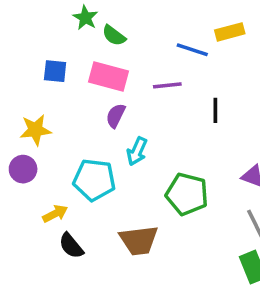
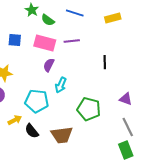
blue line: (192, 50) -> (75, 13), moved
purple line: (167, 85) -> (72, 41), moved
black semicircle: (71, 246) -> (32, 131), moved

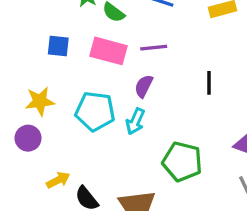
purple semicircle: (49, 65) -> (144, 86), moved
cyan pentagon: (37, 101) -> (95, 111), moved

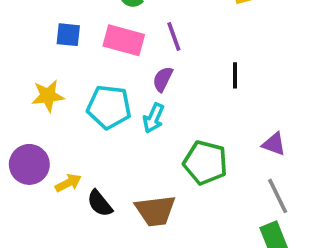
purple line: (154, 48) -> (174, 37), turned 76
purple circle: (28, 138) -> (29, 164), moved, size x1.4

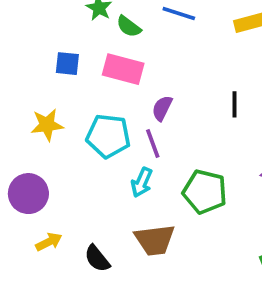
purple line: (174, 37) -> (153, 143), moved
cyan arrow: (153, 118) -> (142, 182), moved
yellow arrow: (68, 183) -> (49, 242), moved
black semicircle: (100, 203) -> (97, 259), moved

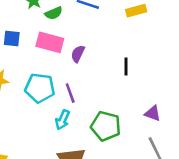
green semicircle: (129, 26) -> (54, 13), turned -60
purple semicircle: (162, 108) -> (78, 54), moved

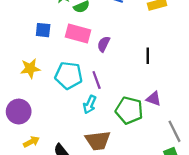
purple triangle: (153, 113) -> (154, 99), moved

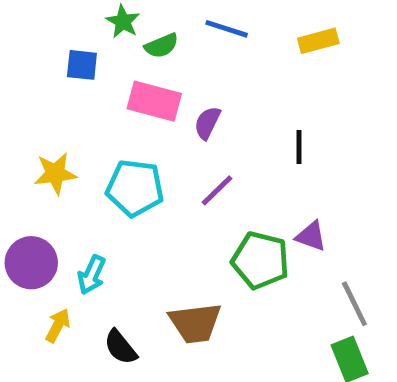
blue square: (43, 30) -> (82, 65), moved
purple line: (97, 80) -> (217, 190), moved, turned 66
cyan arrow: (90, 105) -> (92, 275), moved
yellow arrow: (31, 142) -> (58, 325), turned -35

